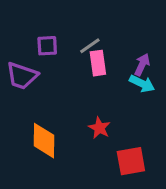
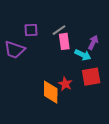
cyan arrow: (142, 84) -> (83, 55), moved
orange diamond: (44, 141) -> (51, 92), moved
red square: (131, 161) -> (91, 77), moved

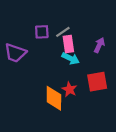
purple square: (31, 30) -> (42, 32), moved
cyan arrow: (83, 55) -> (71, 58), moved

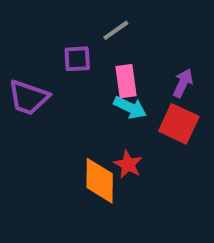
gray line: (63, 32) -> (116, 30), moved
red square: (97, 82) -> (179, 124), moved, turned 35

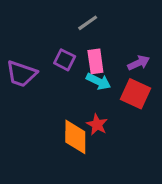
purple square: (77, 59) -> (65, 60), moved, turned 30
purple arrow: (183, 83) -> (139, 63), turned 40

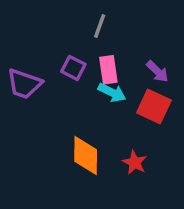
gray line: (88, 23) -> (100, 26), turned -35
purple arrow: (139, 63) -> (157, 71), turned 70
red star: (97, 125) -> (135, 163), moved

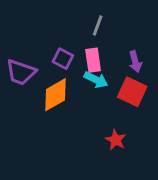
gray line: (100, 26) -> (98, 26), moved
purple arrow: (157, 71) -> (135, 62), turned 30
orange diamond: (86, 156) -> (55, 95), moved, turned 60

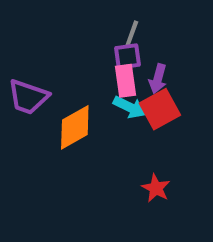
purple square: (63, 59) -> (127, 56), moved, turned -35
purple arrow: (135, 62) -> (158, 79), moved, turned 30
red square: (132, 92) -> (160, 109), moved, turned 36

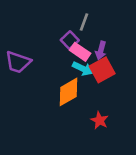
purple square: (127, 56) -> (70, 40), moved, turned -36
pink rectangle: (125, 81) -> (80, 52), turned -48
orange diamond: (75, 127) -> (68, 92), moved

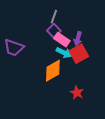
gray line: (84, 22) -> (54, 17), moved

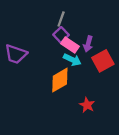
red square: (79, 54) -> (103, 61), moved

